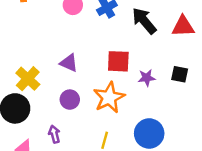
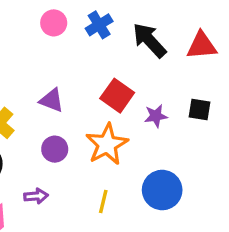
red square: (118, 61) -> (117, 96), turned 35
purple arrow: (54, 134) -> (36, 196), turned 102

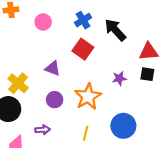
pink circle: (54, 23) -> (43, 22), moved
red triangle: (202, 46) -> (149, 52), moved
red square: (117, 96) -> (83, 49), moved

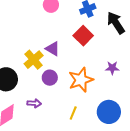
yellow cross: (18, 83) -> (34, 60), moved

